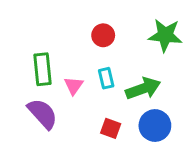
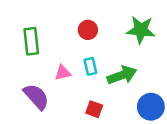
green rectangle: (43, 69) -> (31, 41), moved
pink triangle: (74, 86) -> (63, 73), turned 42
blue circle: (155, 126) -> (151, 107), moved

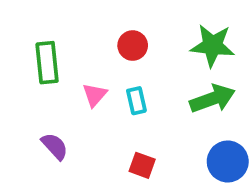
pink triangle: (63, 73) -> (95, 95), moved, turned -36
green arrow: (122, 75) -> (213, 99), moved
purple semicircle: (36, 97) -> (55, 146), size x0.7

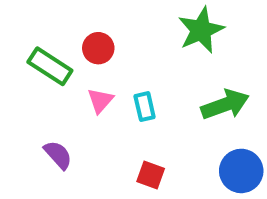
red circle: (133, 46) -> (98, 48), moved
green star: (213, 46) -> (201, 30), moved, turned -30
green rectangle: (47, 63) -> (50, 66), turned -51

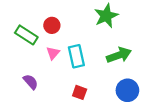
cyan rectangle: (145, 107) -> (76, 56), size x1.5

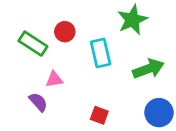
pink triangle: (53, 53) -> (54, 79), moved, turned 40
cyan rectangle: (76, 56) -> (101, 53), moved

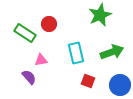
cyan rectangle: (101, 53) -> (76, 53), moved
red square: (99, 115) -> (88, 81), moved

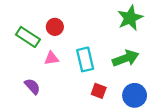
green star: (100, 15) -> (130, 18), moved
pink triangle: (41, 60) -> (51, 58), moved

